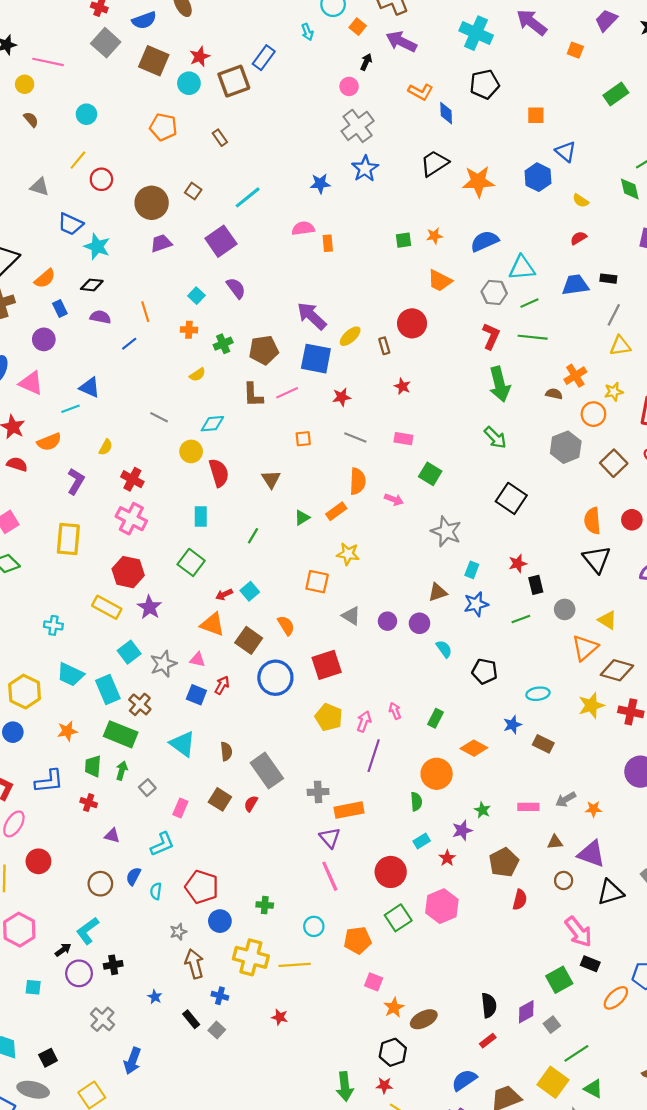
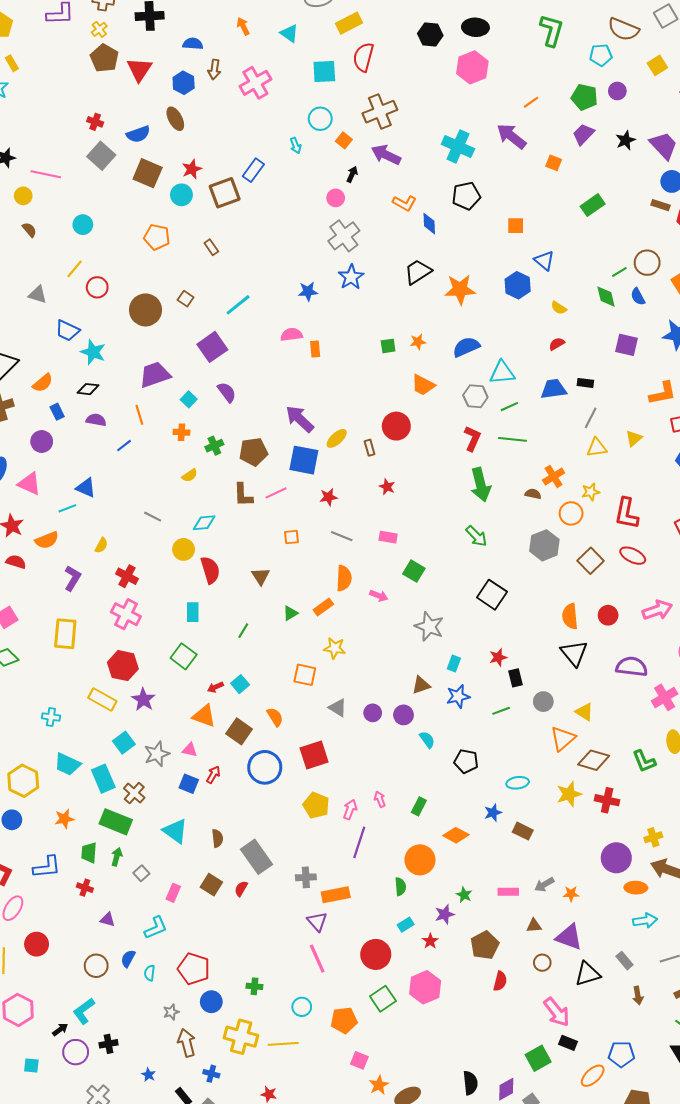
purple trapezoid: (161, 243) -> (155, 375), moved, size x1.5

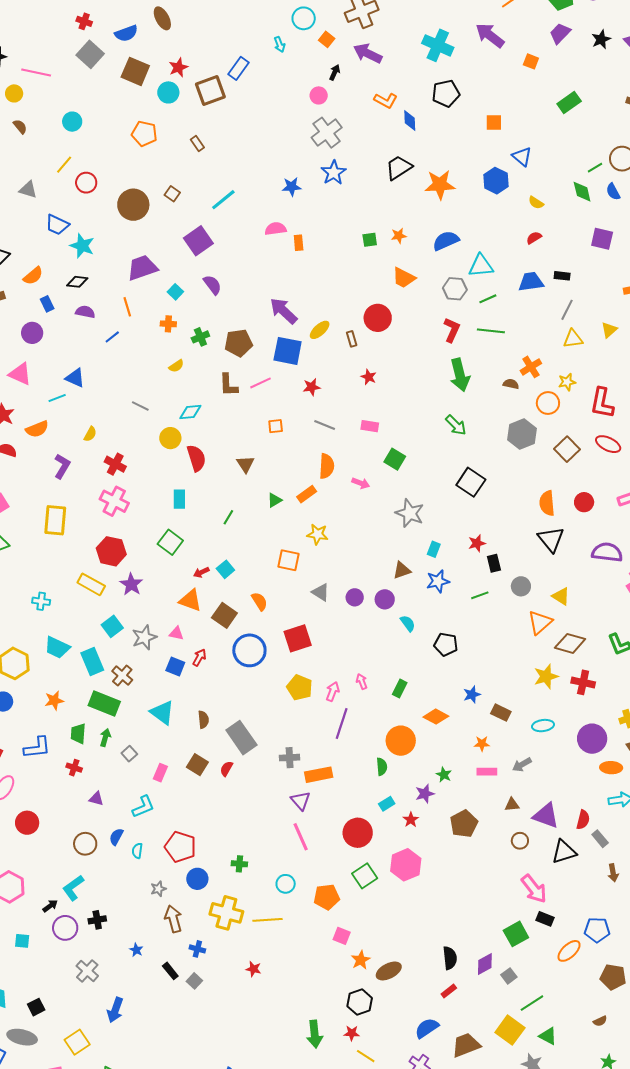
cyan ellipse: (518, 783) -> (543, 726), moved
orange star: (571, 894) -> (482, 744), moved
red semicircle: (500, 981) -> (583, 820), moved

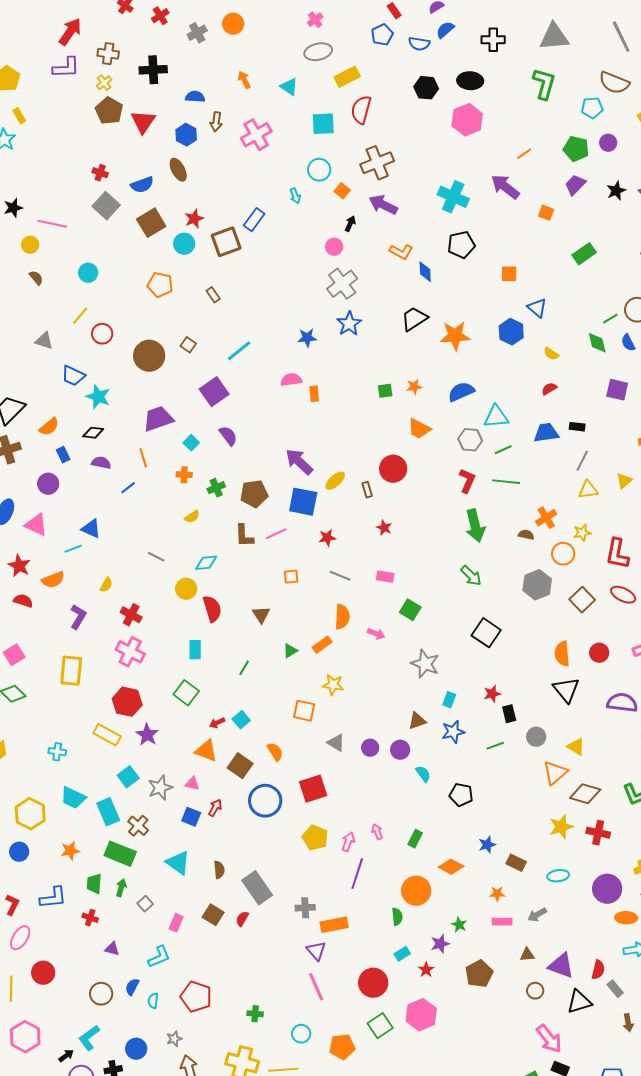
brown square: (135, 71) -> (151, 223), turned 36
blue circle: (197, 879) -> (136, 1049), moved

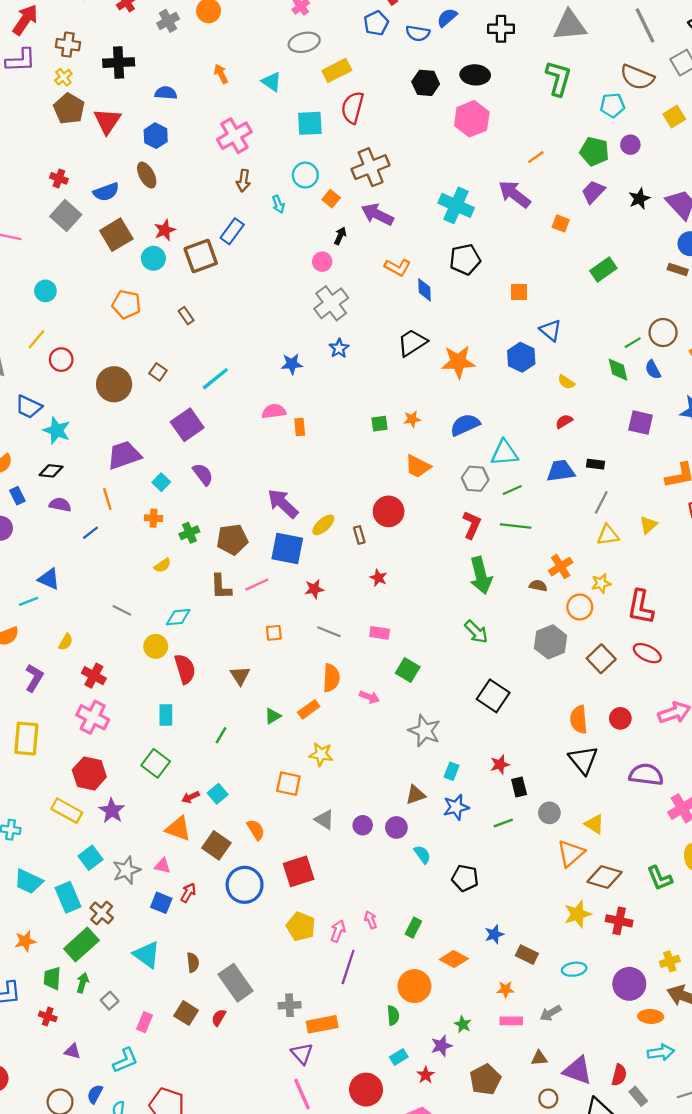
brown arrow: (216, 122) -> (243, 181), moved
blue star: (349, 324) -> (339, 348), size x0.7
green rectangle: (120, 854) -> (81, 944), turned -64

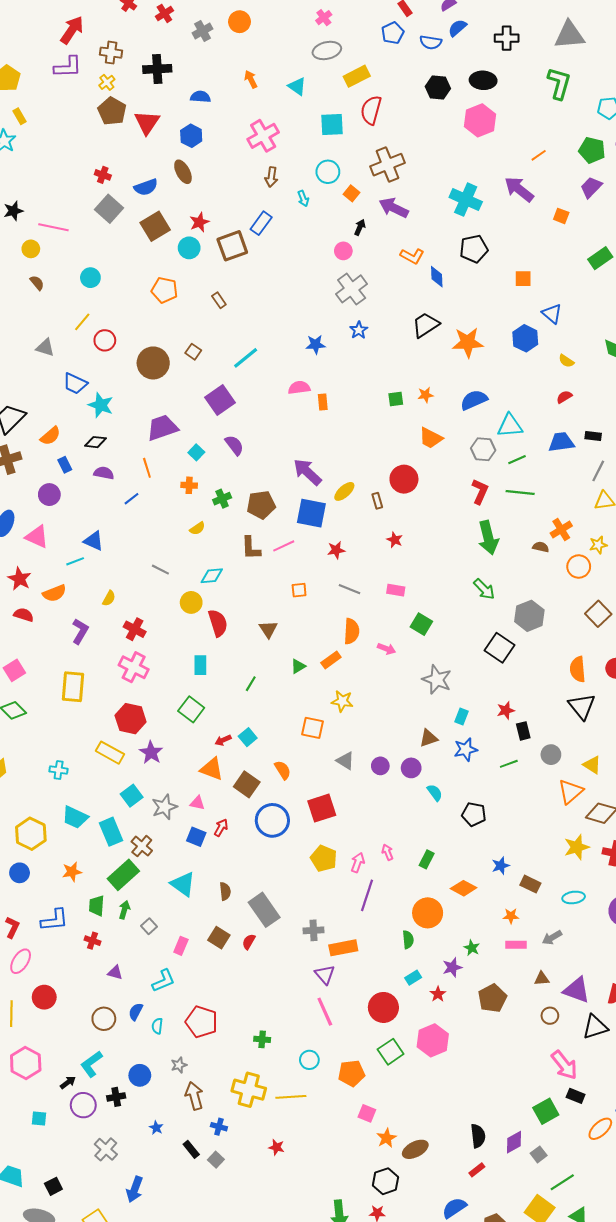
gray hexagon: (551, 642) -> (529, 616), moved

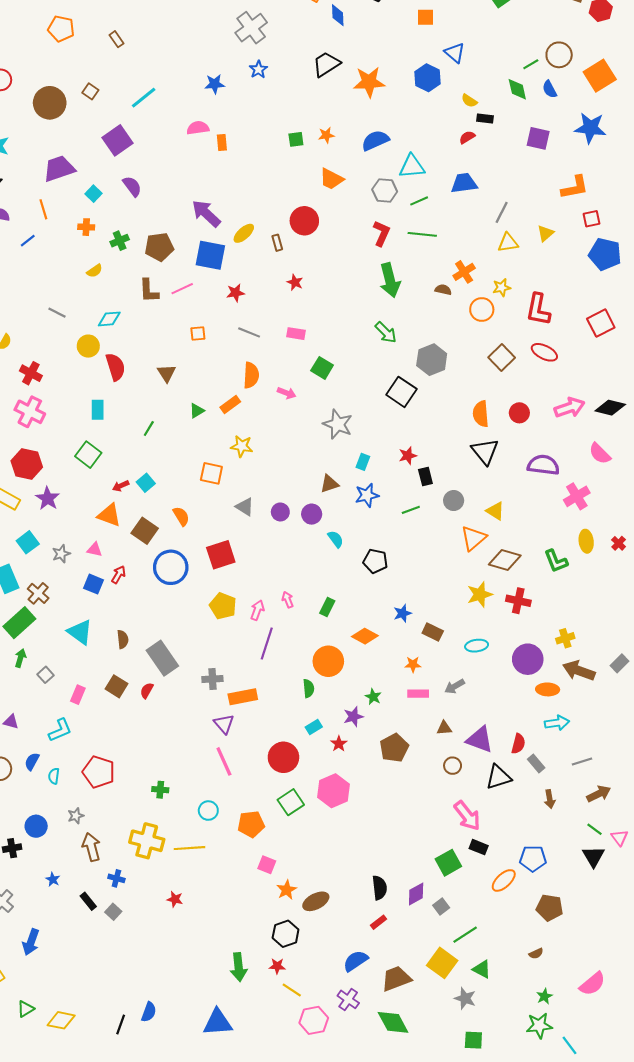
black rectangle: (593, 436) -> (485, 118), moved
gray star: (164, 807) -> (61, 554), size x0.7

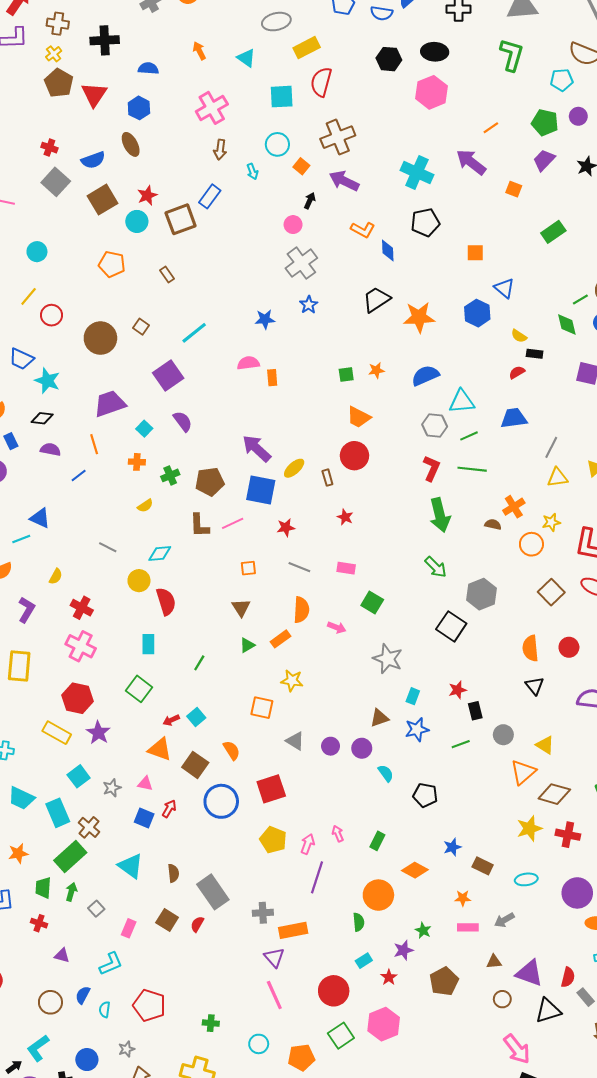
orange trapezoid: (331, 179) -> (359, 417), moved
brown triangle: (167, 373) -> (241, 608), moved
black triangle: (485, 451) -> (535, 686), size x0.7

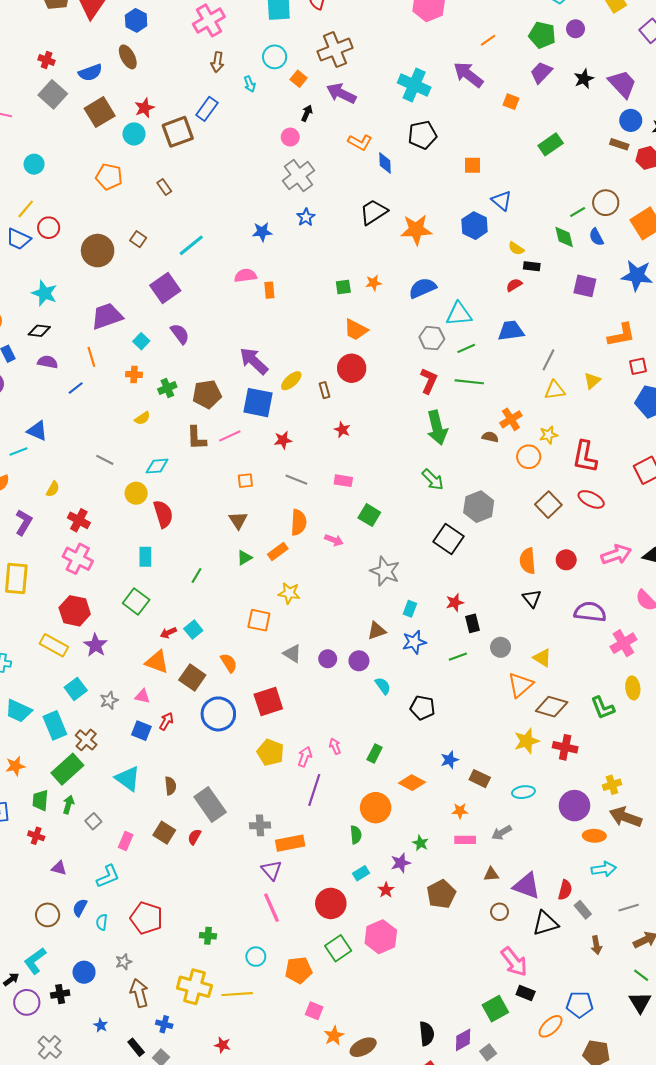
blue trapezoid: (21, 359) -> (18, 239), moved

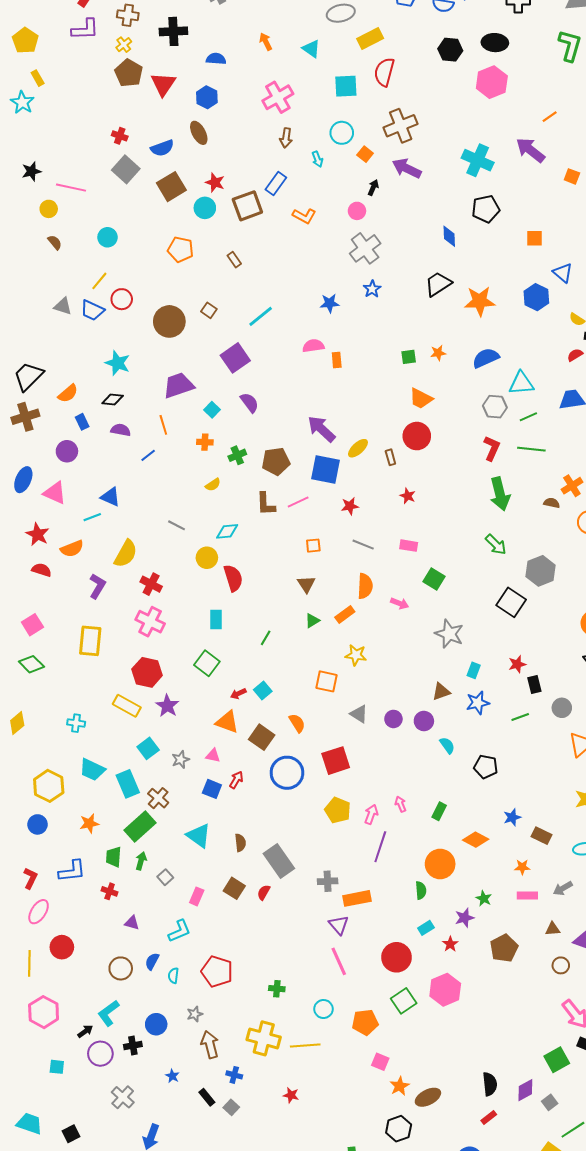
red star: (144, 108) -> (215, 183), turned -30
orange L-shape: (360, 142) -> (304, 216), moved
yellow semicircle: (53, 489) -> (126, 554), size x1.8

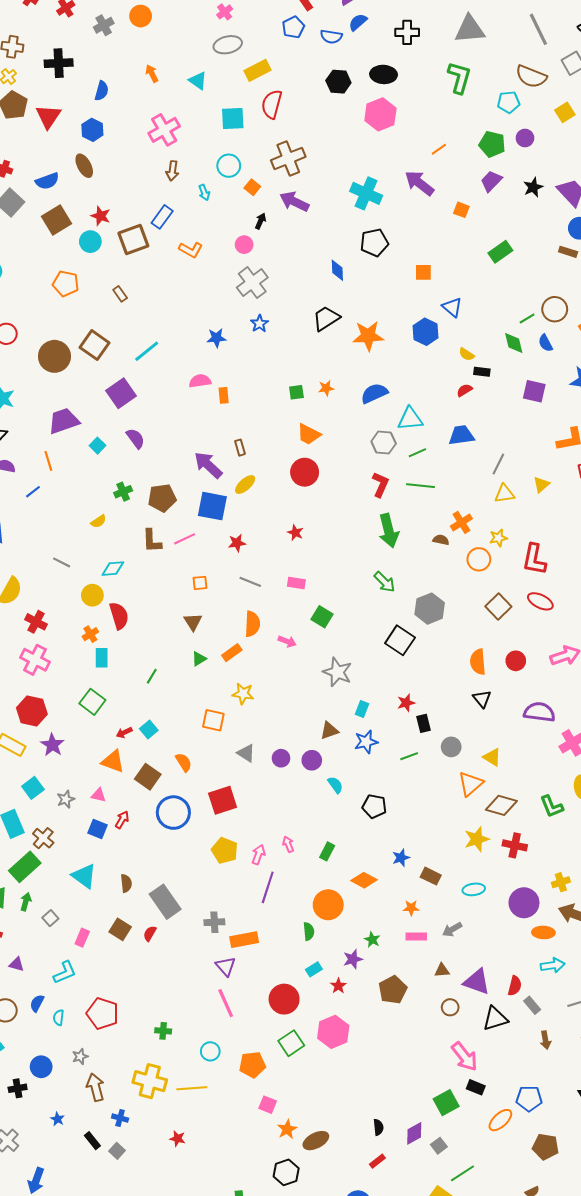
blue semicircle: (216, 59) -> (102, 91), turned 102
brown square: (209, 310) -> (94, 345), size x1.8
orange cross: (205, 442) -> (90, 634), moved, turned -35
brown rectangle: (390, 457) -> (240, 448), moved
black semicircle: (490, 1084) -> (378, 1127), size x0.7

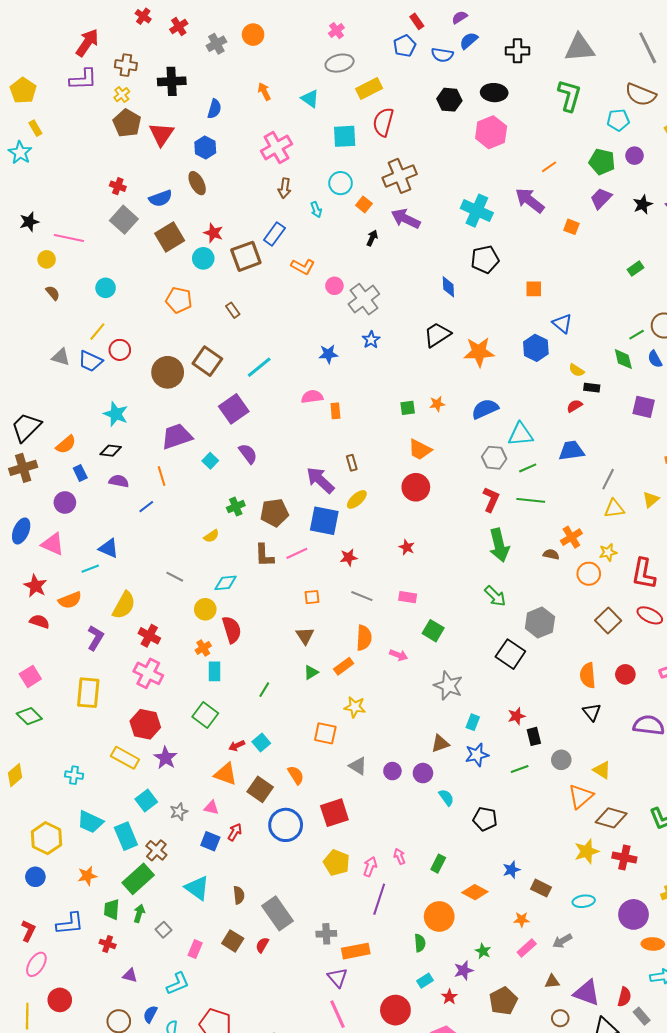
pink circle: (244, 245) -> (334, 286), moved
green rectangle: (500, 252) -> (636, 269), moved, size x0.7
pink rectangle: (416, 937) -> (527, 948), turned -42

